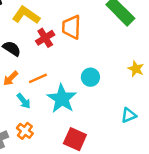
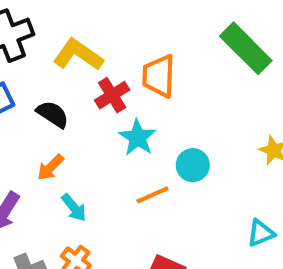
orange line: (38, 78) -> (152, 195), moved
cyan star: (62, 99) -> (138, 138), moved, size x0.7

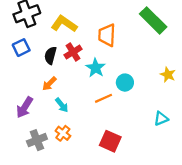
red cross: (112, 95) -> (73, 52), moved
black semicircle: (53, 114) -> (50, 55), turned -108

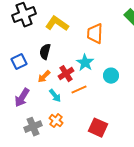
blue square: (21, 48) -> (19, 62), moved
red cross: (73, 52) -> (66, 74), moved
orange line: (104, 98) -> (79, 90), moved

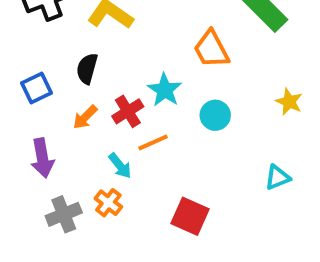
orange trapezoid: (95, 34) -> (211, 49), moved, turned -30
cyan arrow: (55, 96) -> (120, 166), moved
purple arrow: (22, 98) -> (42, 158), turned -42

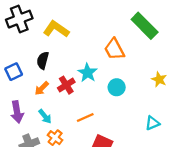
orange line: (153, 142) -> (85, 117), moved
cyan arrow: (120, 166) -> (45, 116), moved

